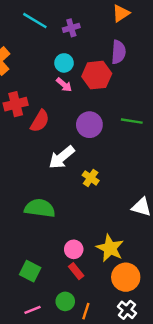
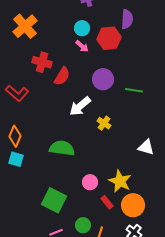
red cross: (16, 104) -> (42, 62), turned 30
green line: (132, 121) -> (134, 90), moved
green square: (30, 271) -> (54, 200), size x1.4
red rectangle: (76, 271) -> (107, 202), moved

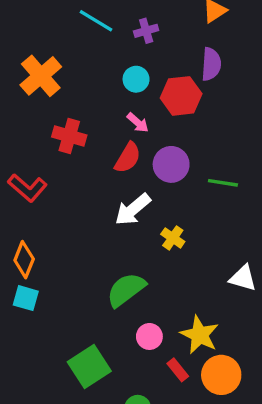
pink arrow: (82, 46) -> (138, 123), moved
red semicircle: (62, 76) -> (128, 158), moved
green semicircle: (62, 148) -> (126, 290), moved, turned -45
green square: (54, 200) -> (89, 367), turned 30

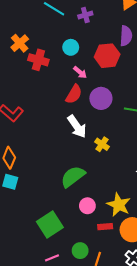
orange cross: (41, 76) -> (20, 43), size x0.7
cyan circle: (136, 79) -> (71, 47), moved
red cross: (69, 136) -> (38, 60), moved
white arrow: (133, 210) -> (77, 127), turned -85
red rectangle: (178, 370) -> (105, 227), turned -56

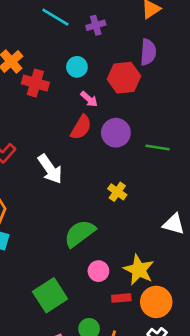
white arrow: (77, 127) -> (50, 169), moved

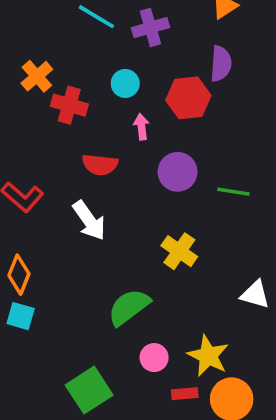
purple cross: (96, 25) -> (150, 28), size x1.4
pink arrow: (89, 99) -> (141, 127), turned -138
red semicircle: (81, 127) -> (100, 165), moved, turned 65
yellow cross: (117, 192) -> (179, 251), size x1.4

